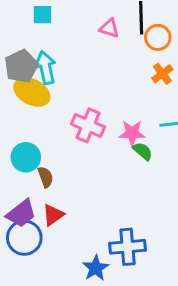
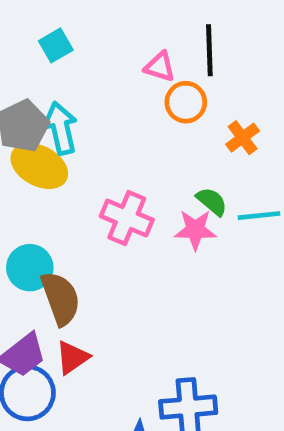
cyan square: (42, 15) -> (56, 45), turned -30
orange circle: (158, 37) -> (186, 102), moved
green semicircle: (143, 151) -> (212, 201), moved
brown semicircle: (46, 177) -> (61, 298), size x1.6

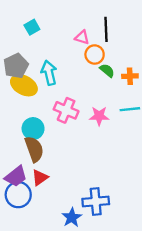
cyan arrow: (61, 128) -> (49, 73), moved
orange cross: (243, 138) -> (130, 76), moved, turned 35
green semicircle: (212, 201) -> (107, 70), moved
cyan circle: (30, 268) -> (33, 129), moved

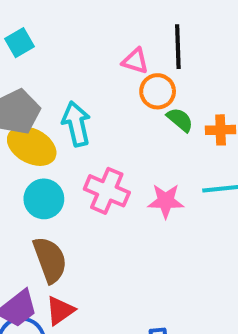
cyan square: (32, 27) -> (20, 43), moved
cyan circle: (33, 129) -> (44, 199), moved

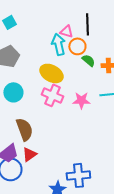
cyan arrow: (76, 124) -> (58, 44), moved
yellow ellipse: (32, 146) -> (51, 73), moved
cyan circle: (44, 199) -> (13, 92), moved

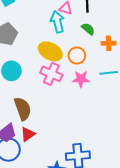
orange circle: (77, 46) -> (77, 56), moved
green semicircle: (88, 60) -> (88, 29), moved

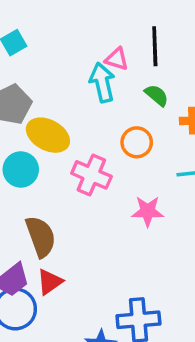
yellow ellipse: (50, 51) -> (48, 135), moved
pink star: (81, 79) -> (148, 211), moved

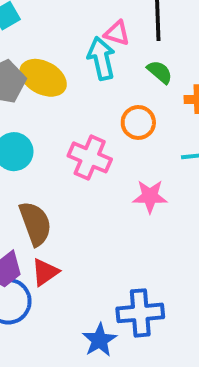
yellow ellipse: (48, 135) -> (43, 78), moved

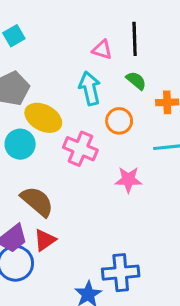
cyan arrow: (101, 58) -> (90, 88), moved
yellow ellipse: (43, 78) -> (43, 118), moved
brown semicircle: (35, 224) -> (37, 201), turned -30

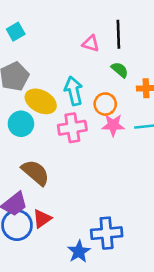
cyan arrow: (90, 88) -> (74, 91), moved
pink cross: (80, 149) -> (72, 128), turned -32
pink star: (128, 180) -> (113, 125), moved
red triangle: (45, 240) -> (42, 219), moved

